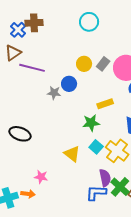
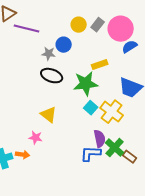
green star: (91, 123) -> (86, 84), size x1.4
black ellipse: (20, 134) -> (52, 76), moved
yellow triangle: (72, 154) -> (49, 115), moved

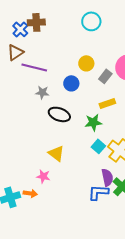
gray rectangle: (98, 25) -> (105, 76), moved
gray star: (49, 54) -> (42, 92), moved
green star: (86, 84) -> (93, 122), size x0.7

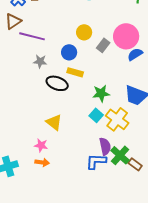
yellow rectangle: (107, 103) -> (75, 72), moved, turned 35
green star: (93, 122) -> (101, 93), moved
orange arrow: (30, 193) -> (42, 162), moved

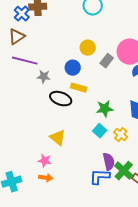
purple line: (32, 36) -> (25, 61), moved
yellow cross: (117, 119) -> (121, 135), size x0.6

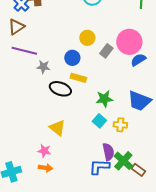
yellow cross: (121, 135) -> (120, 125), turned -32

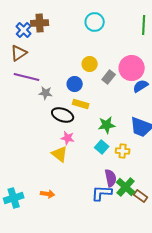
pink star: (44, 151) -> (68, 138), moved

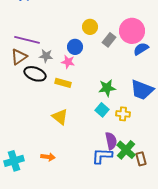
brown triangle: (19, 53) -> (19, 57), moved
yellow rectangle: (81, 104) -> (63, 83), moved
black ellipse: (63, 115) -> (35, 74), moved
pink star: (68, 138) -> (68, 62), moved
brown rectangle: (141, 196) -> (141, 159), turned 40

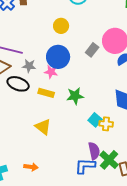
yellow circle: (90, 27) -> (61, 26), moved
blue circle: (75, 47) -> (58, 57), size x1.5
green star: (107, 88) -> (75, 96), moved
cyan square: (102, 110) -> (95, 120), moved

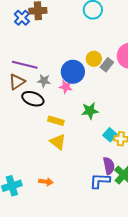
yellow circle: (61, 26) -> (94, 59), moved
yellow rectangle: (46, 93) -> (56, 121), moved

